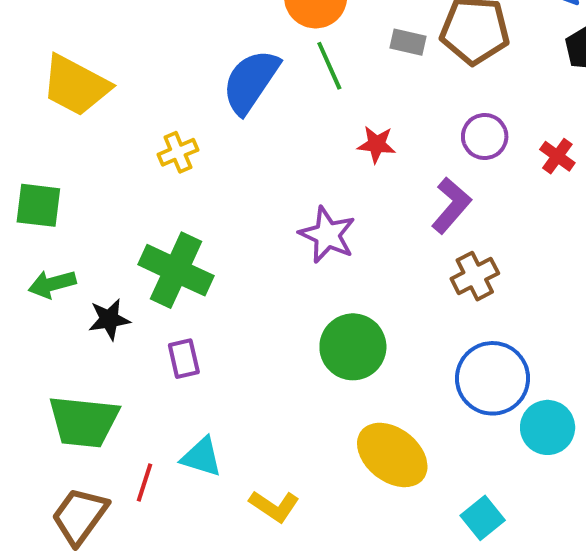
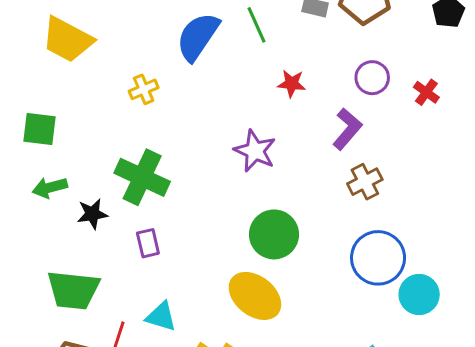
yellow ellipse: (392, 455) -> (255, 296), moved

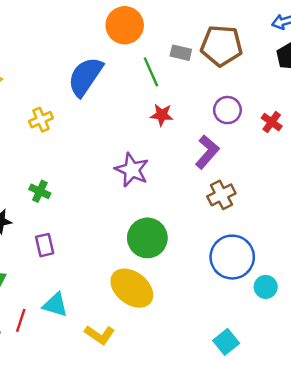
green line: (256, 25) -> (151, 72), moved
green cross: (142, 177) -> (40, 191), size x0.5
cyan circle: (419, 294) -> (266, 287), size x0.7

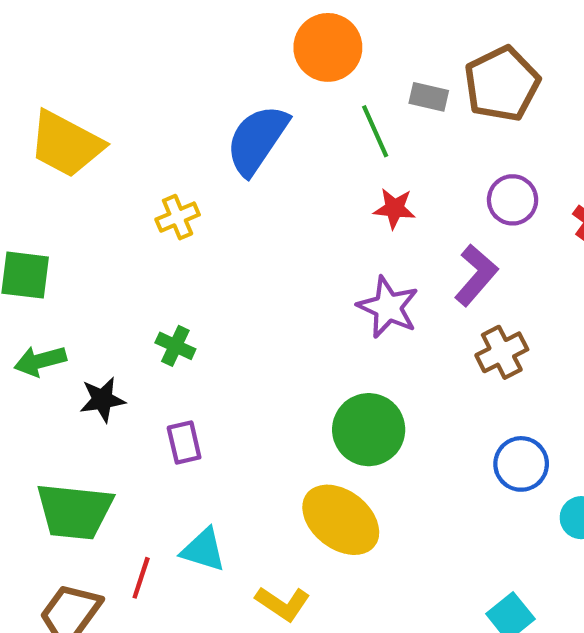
brown pentagon: (221, 46) -> (502, 84), turned -30
purple star: (132, 170) -> (388, 307), moved
blue circle: (232, 257) -> (521, 464), size x0.7

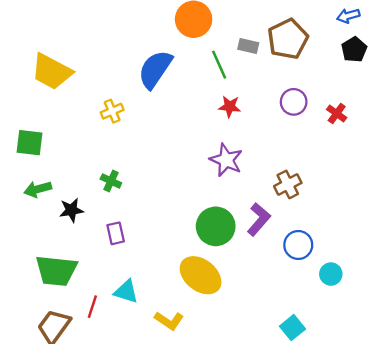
purple L-shape: (476, 275) -> (259, 219), moved

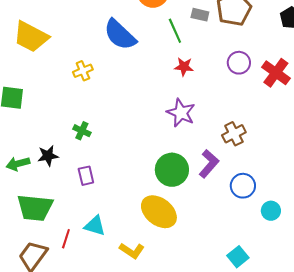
blue semicircle: (155, 69) -> (120, 35), turned -81
red cross: (337, 113) -> (276, 73), size x1.6
green arrow: (38, 189) -> (18, 164), moved

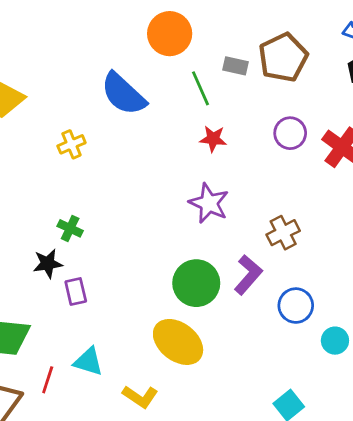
black star: (48, 156) -> (48, 263), moved

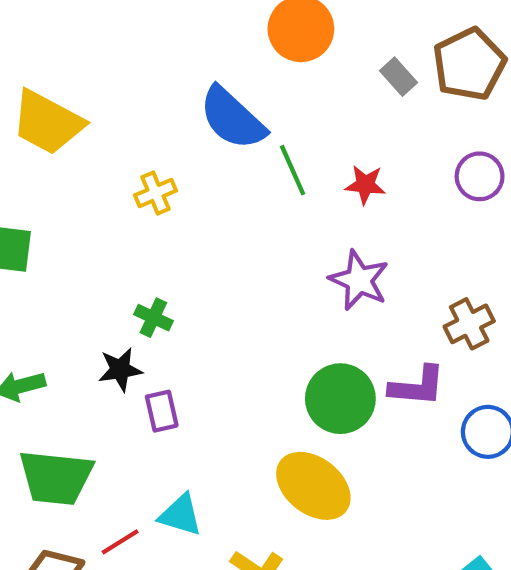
gray rectangle: (235, 66) -> (399, 77), turned 35
green line: (200, 88) -> (293, 170), moved
purple L-shape: (248, 275) -> (417, 386), turned 54
red line: (48, 380) -> (120, 542), turned 40

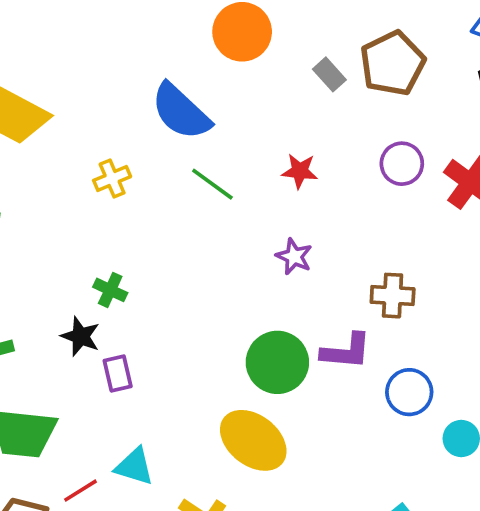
green line: (293, 170) -> (212, 184), moved, turned -30
purple star: (359, 280) -> (294, 257), size x0.7
brown cross: (469, 324) -> (393, 296), turned 30
black star: (120, 370) -> (81, 336), turned 30

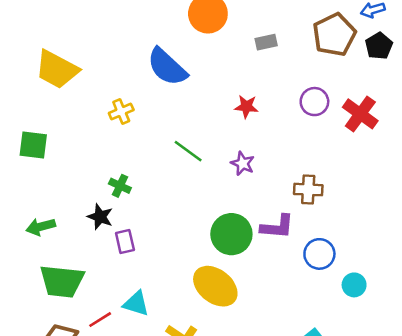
brown pentagon: (393, 63) -> (334, 35), moved
gray rectangle: (329, 74) -> (266, 42), turned -60
green line: (212, 184) -> (188, 151), moved

